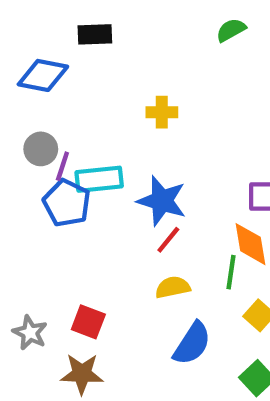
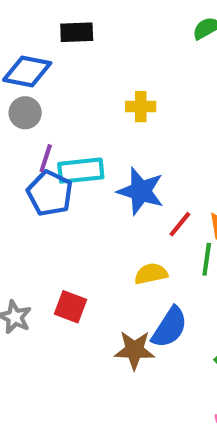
gray circle: (41, 149) -> (25, 113), moved
red line: (168, 240) -> (180, 224), moved
brown star: (82, 374) -> (134, 350), moved

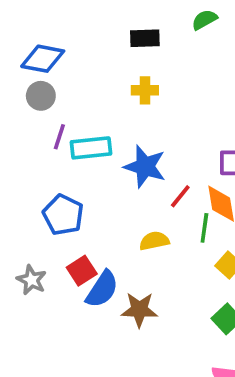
black rectangle: (77, 32) -> (145, 38), moved
blue pentagon: (50, 193) -> (63, 215), moved
red square: (70, 307) -> (82, 271), turned 36
blue semicircle: (170, 327) -> (102, 289), moved

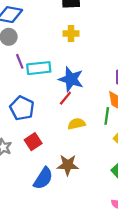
purple line: (59, 137) -> (20, 61), turned -40
red line: (180, 196) -> (65, 98), moved
blue semicircle: (102, 289) -> (43, 178), moved

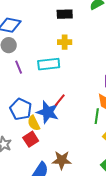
cyan rectangle: (39, 68) -> (49, 64), moved
blue star: (71, 79) -> (48, 112), moved
yellow semicircle: (77, 124) -> (34, 123), moved, turned -105

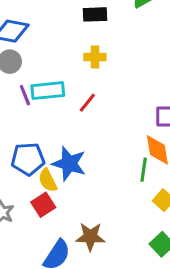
cyan rectangle: (49, 64) -> (48, 91), moved
red line: (60, 100) -> (87, 103), moved
blue pentagon: (21, 109) -> (28, 159), turned -30

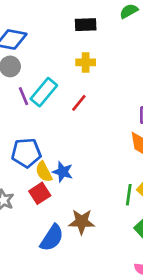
cyan rectangle: (48, 91) -> (44, 92), turned -44
blue star: (69, 164) -> (63, 172), moved, size x0.7
green line: (144, 170) -> (129, 195), moved

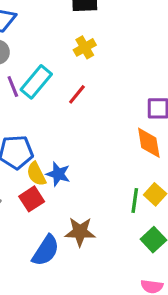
yellow cross: (86, 62) -> (85, 47), turned -30

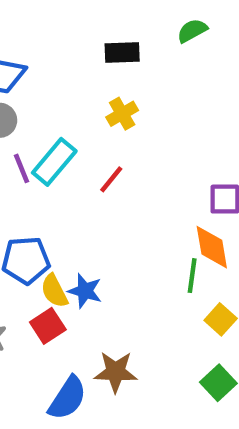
green line: (135, 201) -> (192, 276), moved

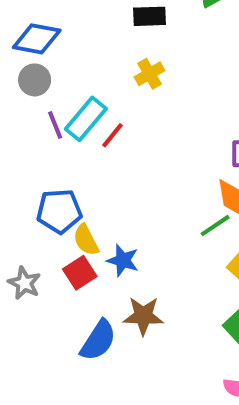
red line: (111, 179) -> (113, 135), moved
green line: (192, 276) -> (215, 226), turned 48
blue star: (85, 291) -> (123, 260), moved

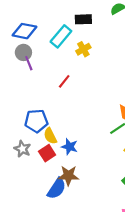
cyan rectangle: (86, 119) -> (61, 36), moved
purple line: (55, 125) -> (29, 63), moved
gray star: (24, 283) -> (22, 149), moved
brown star: (143, 316) -> (68, 176), moved

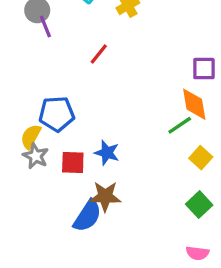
yellow semicircle: (50, 136) -> (31, 137), moved, turned 56
red square: (47, 153) -> (73, 162), turned 35

